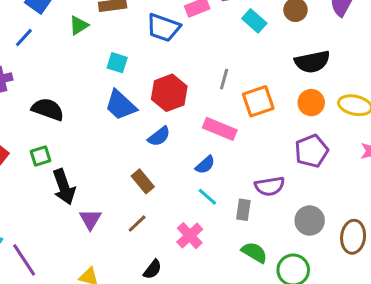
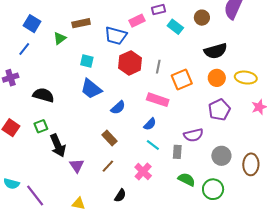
red hexagon: (169, 93) -> (130, 63), moved

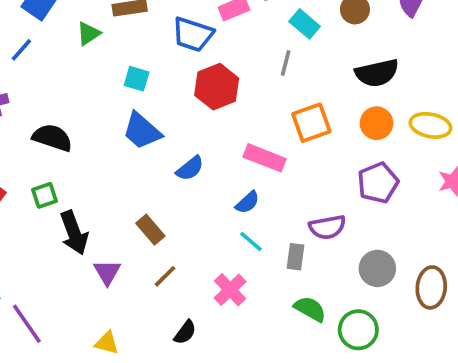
gray line: (158, 67) -> (286, 63), moved
brown rectangle: (109, 138) -> (150, 230), moved

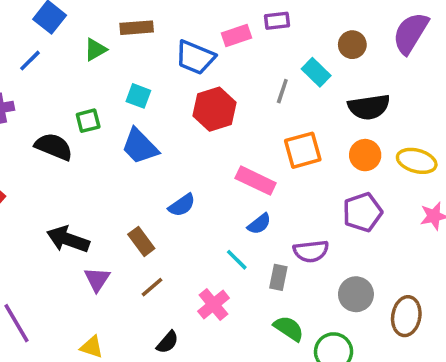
cyan rectangle: (305, 24) -> (316, 72), moved
blue semicircle: (190, 168) -> (182, 205), moved
green square: (45, 195) -> (88, 121), moved
blue semicircle: (247, 202) -> (259, 224), moved
black arrow: (74, 233) -> (68, 239), turned 126

